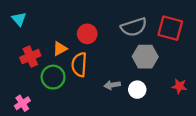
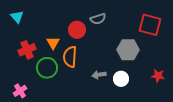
gray semicircle: (134, 27) -> (98, 19), moved, size x0.7
orange triangle: (60, 49) -> (53, 43), turned -32

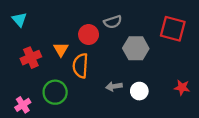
gray hexagon: (128, 50) -> (136, 48), moved
green circle: (47, 68) -> (55, 92), moved

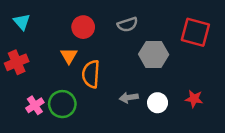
red circle: (89, 35) -> (83, 27), moved
red cross: (31, 58) -> (17, 62), moved
red star: (182, 88) -> (194, 99), moved
pink cross: (23, 105) -> (35, 105), moved

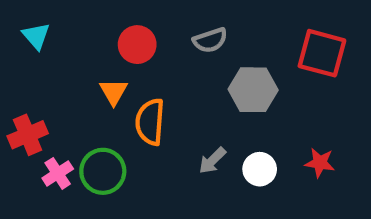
red cross: (17, 62) -> (28, 135), moved
gray arrow: (129, 98) -> (212, 161), turned -36

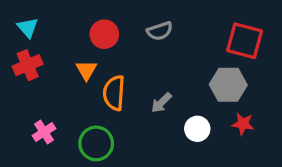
gray hexagon: (253, 90) -> (228, 85), moved
red cross: (28, 135) -> (28, 65), moved
gray arrow: (212, 161) -> (161, 103), moved
green circle: (103, 171) -> (96, 143), moved

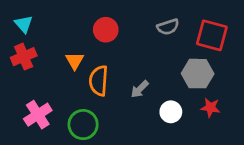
gray semicircle: (160, 31) -> (168, 27), moved
red circle: (104, 34) -> (106, 30), moved
pink cross: (44, 132) -> (38, 115), size x1.4

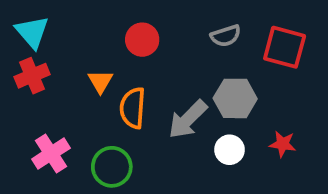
cyan triangle: (24, 24) -> (32, 32), size x1.4
gray hexagon: (198, 74) -> (235, 98), moved
gray arrow: (140, 89) -> (188, 119), size x1.6

